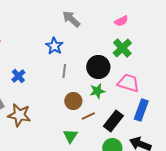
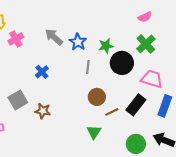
gray arrow: (71, 19) -> (54, 37), moved
green star: (97, 91) -> (106, 46), moved
brown star: (19, 115) -> (43, 111), size x0.7
black rectangle: (113, 121) -> (136, 105), moved

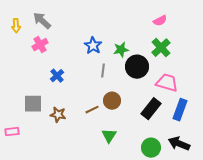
gray arrow: (54, 37) -> (42, 21), moved
pink cross: (16, 39) -> (40, 45), moved
gray square: (18, 100) -> (33, 104), turned 30
brown line: (112, 112) -> (92, 110), moved

